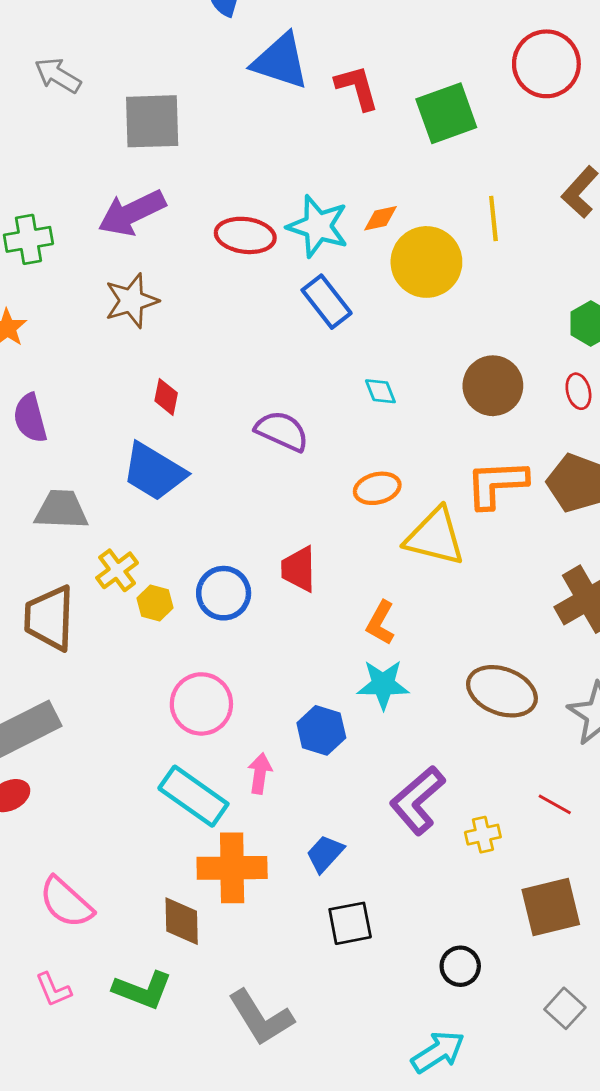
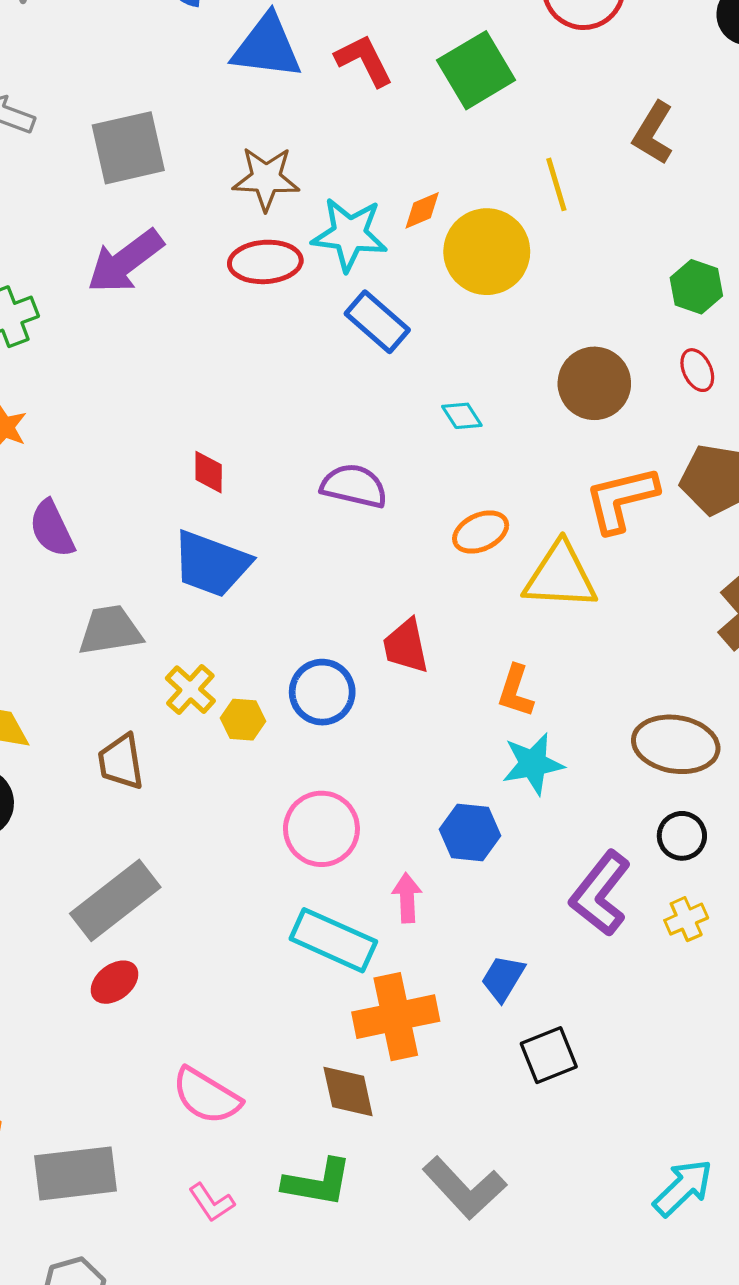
brown star: (131, 301) -> (266, 179), moved, turned 30
brown trapezoid: (49, 618) -> (121, 762), size x0.7
black circle: (460, 966) -> (682, 836), moved

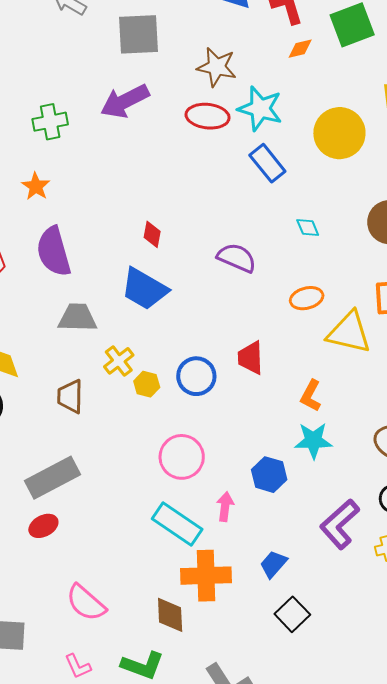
orange diamond: (422, 210) -> (300, 49), moved
purple semicircle: (52, 529) -> (54, 252), size x1.4
black square: (549, 1055) -> (292, 614), turned -32

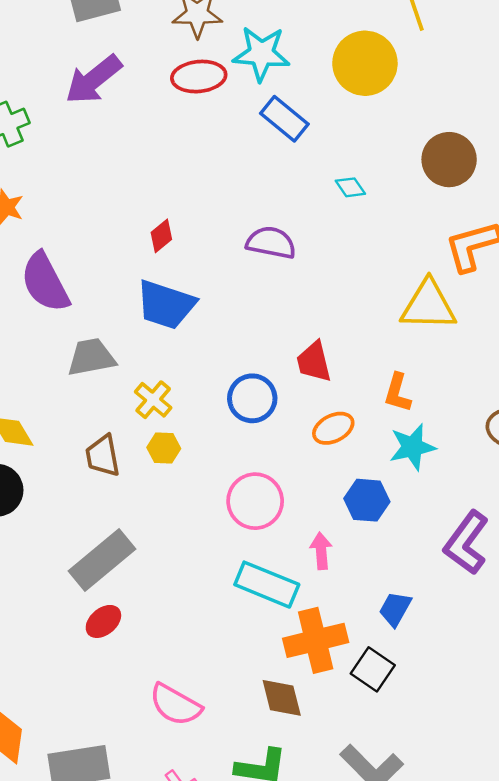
red diamond: (152, 234) -> (161, 236), turned 52
orange ellipse: (307, 298) -> (333, 428), moved
yellow hexagon: (147, 384) -> (164, 448), moved
black square: (292, 614) -> (373, 669), moved

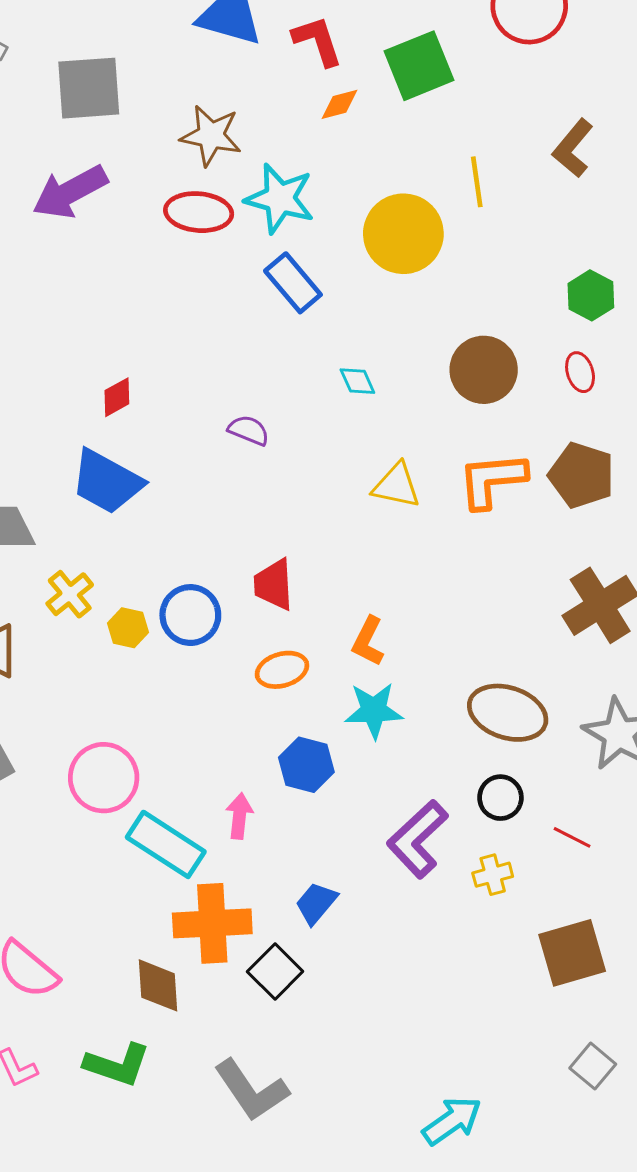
purple semicircle: (271, 243) -> (249, 430), size x0.7
yellow triangle: (428, 305) -> (396, 486), moved, size x0.7
yellow hexagon: (164, 448) -> (128, 628), moved
pink circle: (255, 501) -> (104, 778), moved

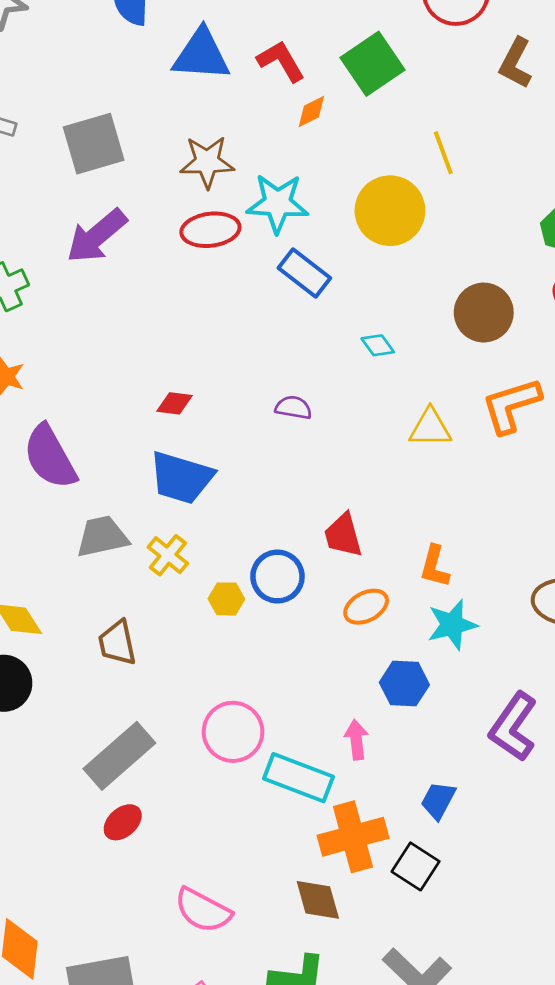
brown L-shape: (573, 148) -> (516, 63), moved
red diamond: (117, 397) -> (174, 403), turned 48
yellow cross: (70, 594) -> (168, 555), moved

